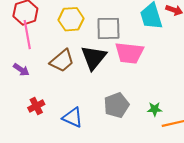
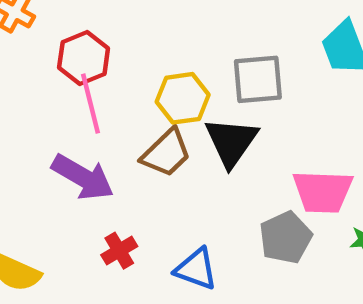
yellow hexagon: (71, 19) -> (183, 98), moved
pink trapezoid: (129, 53) -> (323, 192), moved
purple arrow: (21, 70) -> (83, 177), size x1.8

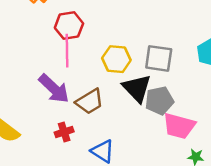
black triangle: (231, 142) -> (137, 88), turned -32
brown trapezoid: (166, 153) -> (90, 102), moved
gray pentagon: (286, 238) -> (159, 101), moved

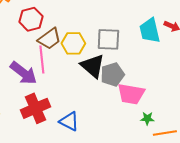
pink line: (67, 51) -> (42, 60), moved
brown trapezoid: (90, 102) -> (49, 39), moved
red cross: (64, 132) -> (36, 108), size x1.8

